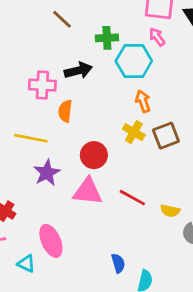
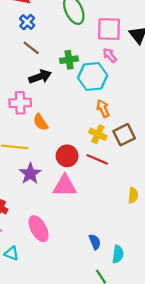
black arrow: (78, 70) -> (40, 77), moved
orange semicircle: (65, 111) -> (41, 122), turned -36
red line: (132, 198) -> (97, 159), moved
yellow semicircle: (170, 211) -> (133, 195), turned -91
cyan triangle: (26, 264) -> (12, 253), moved

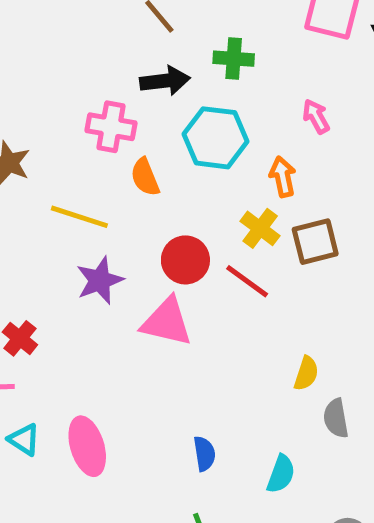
pink arrow: (110, 55) -> (316, 116), moved
cyan hexagon: (93, 77) -> (215, 138), moved
pink ellipse: (39, 229) -> (87, 446), moved
cyan semicircle: (118, 254) -> (281, 474), moved

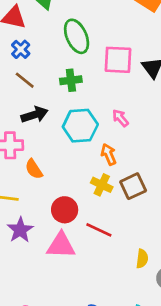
green cross: (234, 59) -> (71, 80), moved
cyan hexagon: (215, 138) -> (80, 126), moved
red line: (247, 281) -> (99, 230), moved

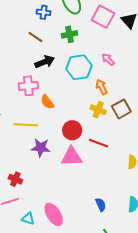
blue cross: (21, 49) -> (44, 12), moved, turned -32
pink square: (118, 60) -> (103, 17), turned 30
purple star: (20, 230) -> (41, 148), turned -30

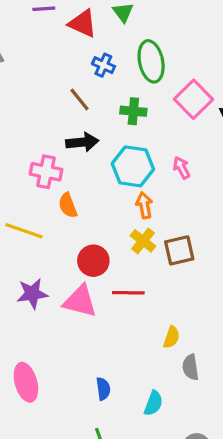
orange arrow: (101, 87) -> (144, 205), moved
red line: (99, 143) -> (128, 293), turned -36
purple star: (41, 148) -> (32, 294), moved, turned -30

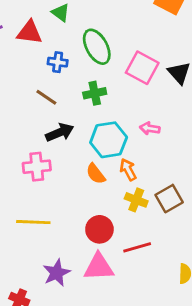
pink arrow: (182, 168) -> (150, 128), turned -36
orange semicircle: (68, 205) -> (96, 174), moved

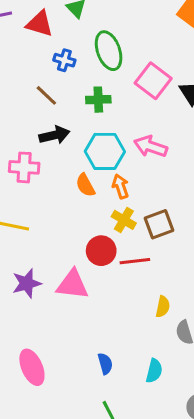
pink arrow: (150, 128) -> (151, 146), size x1.5
red circle: (99, 229) -> (101, 251), moved
red line: (137, 247) -> (135, 261), moved

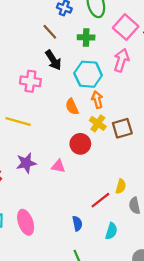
black arrow: (54, 135) -> (53, 60), turned 66
pink arrow: (151, 146) -> (121, 60), moved, turned 85
orange semicircle: (85, 185) -> (72, 107), moved
red line: (135, 261) -> (100, 200), moved, turned -36
pink triangle: (72, 285) -> (58, 166), size x0.6

